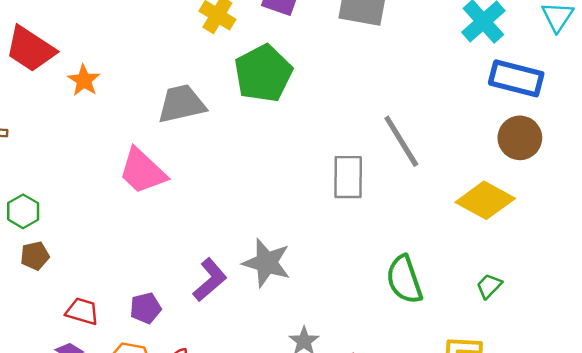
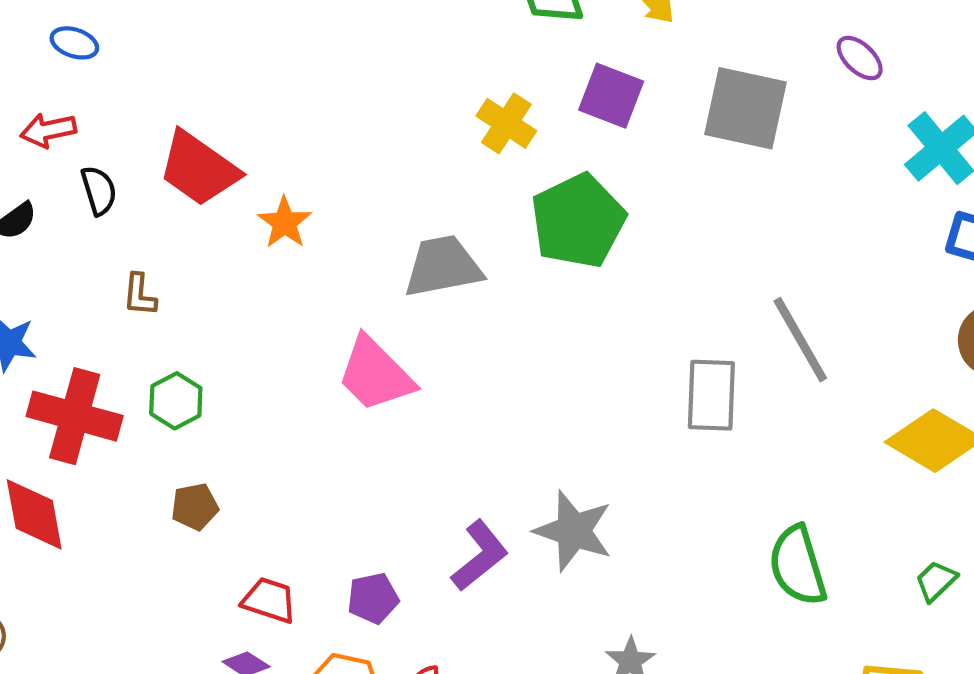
green hexagon: (23, 211) -> (176, 401), moved

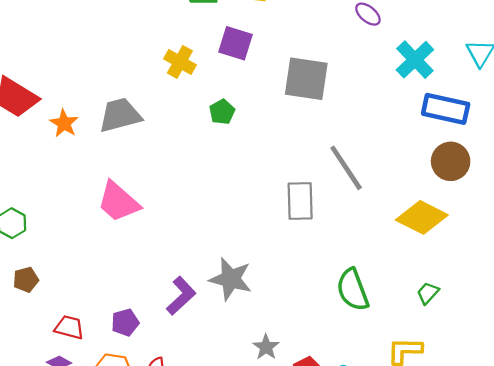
gray square: (745, 108) -> (306, 79), moved
green pentagon: (578, 221) -> (222, 112), size x0.5
gray trapezoid: (443, 266) -> (120, 115), moved

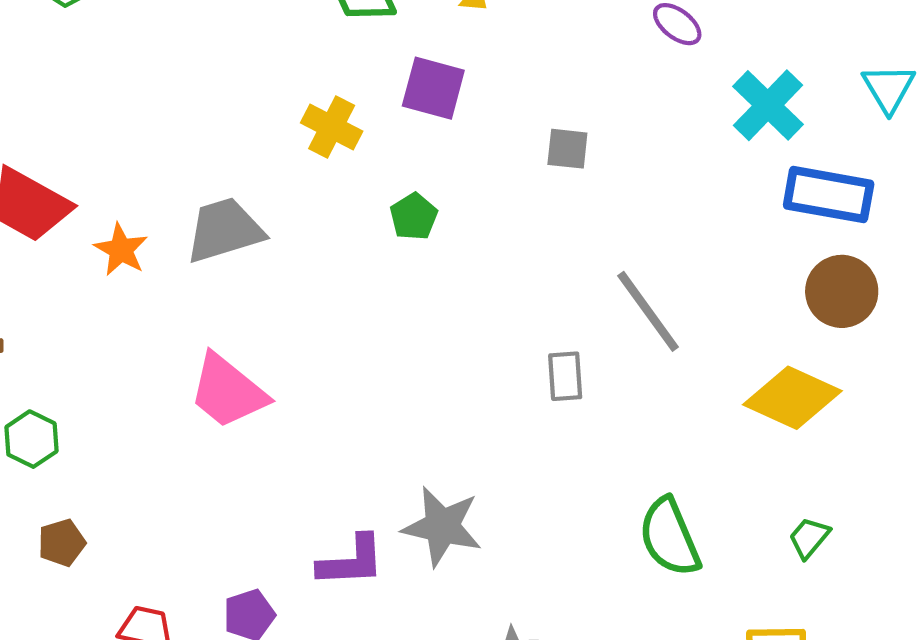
gray square: (306, 79) -> (567, 149), size x0.5
gray rectangle: (300, 201) -> (565, 376), size x0.7
purple L-shape: (181, 296) -> (351, 561), turned 42

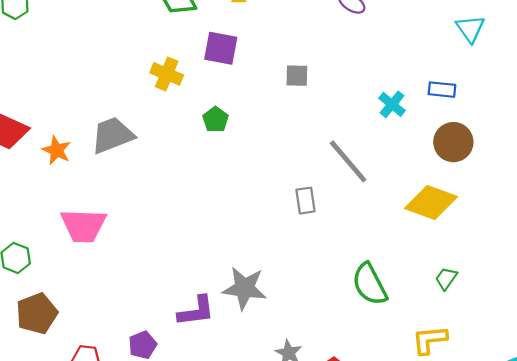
cyan cross: (768, 105) -> (392, 104), moved, size x0.7
blue rectangle: (829, 195) -> (442, 90), size x0.6
pink trapezoid: (228, 391) -> (84, 226), moved, turned -33
brown pentagon: (62, 543) -> (37, 313), size x1.6

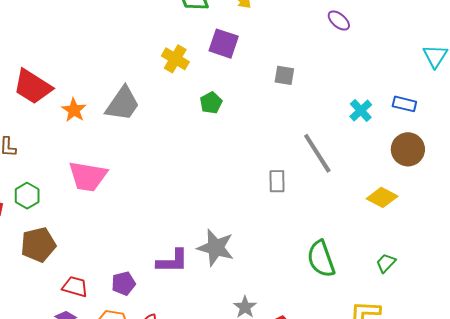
gray trapezoid: (112, 135) -> (123, 104), turned 138
yellow diamond: (431, 203) -> (382, 197), size x0.7

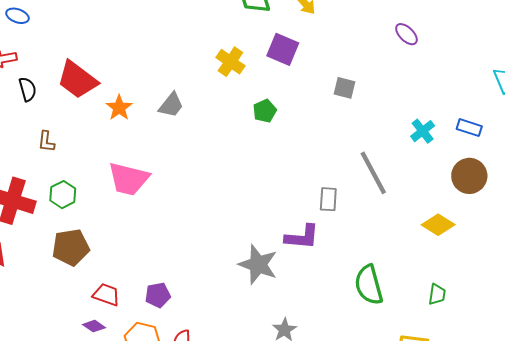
gray trapezoid: (123, 104) -> (171, 105), size x0.7
purple L-shape: (172, 261) -> (302, 237), moved
green trapezoid: (386, 263) -> (437, 294), turned 140

